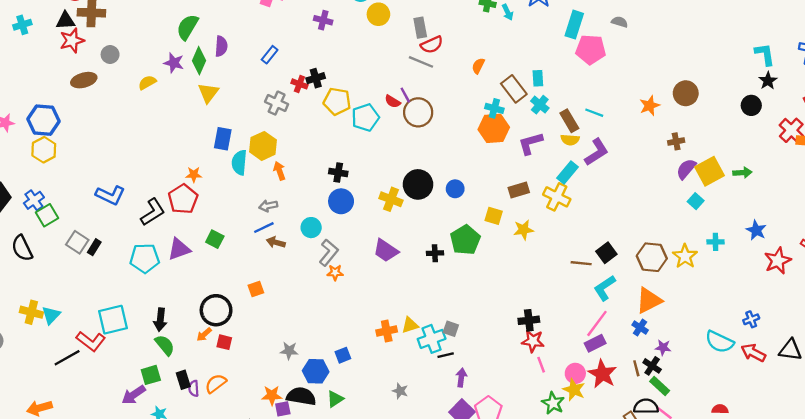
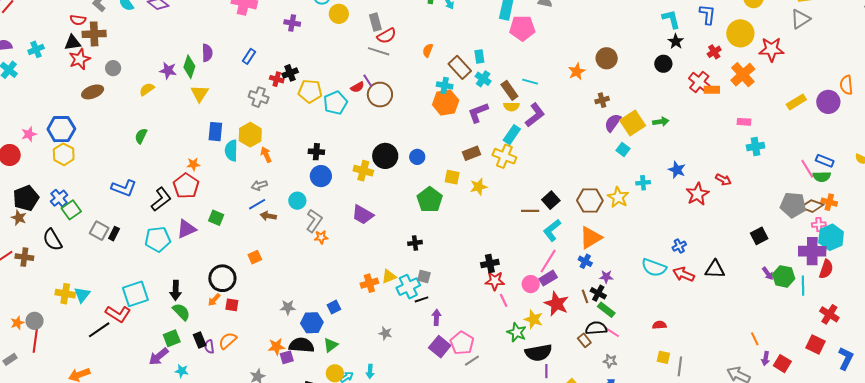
green semicircle: (187, 27) -> (141, 136), moved, size x0.7
red semicircle: (393, 101) -> (357, 87), turned -56
black cross: (435, 253) -> (415, 243), moved
pink circle: (575, 373) -> (531, 284), moved

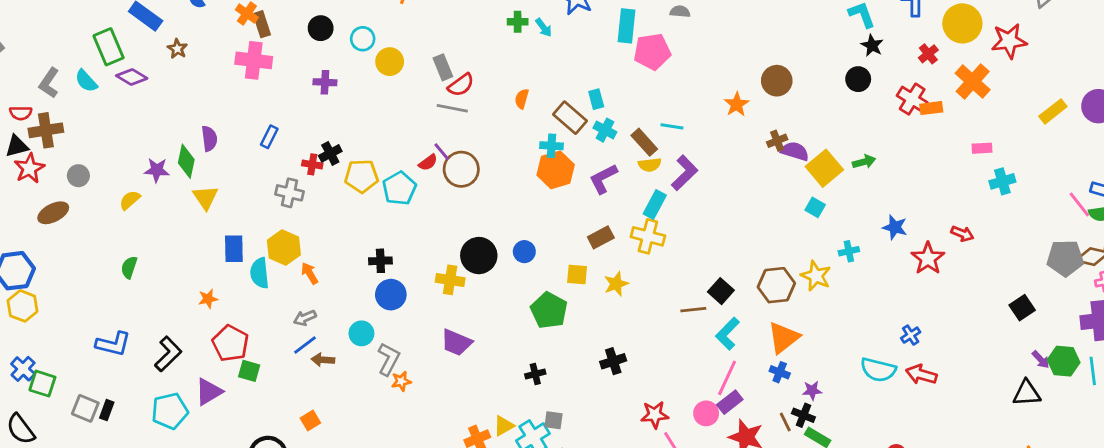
purple semicircle: (613, 123) -> (795, 151), moved, turned 78
red pentagon: (186, 186) -> (230, 343), moved
green square: (71, 210) -> (42, 384), turned -30
black cross: (490, 264) -> (613, 361), moved
black triangle: (715, 269) -> (1027, 393), moved

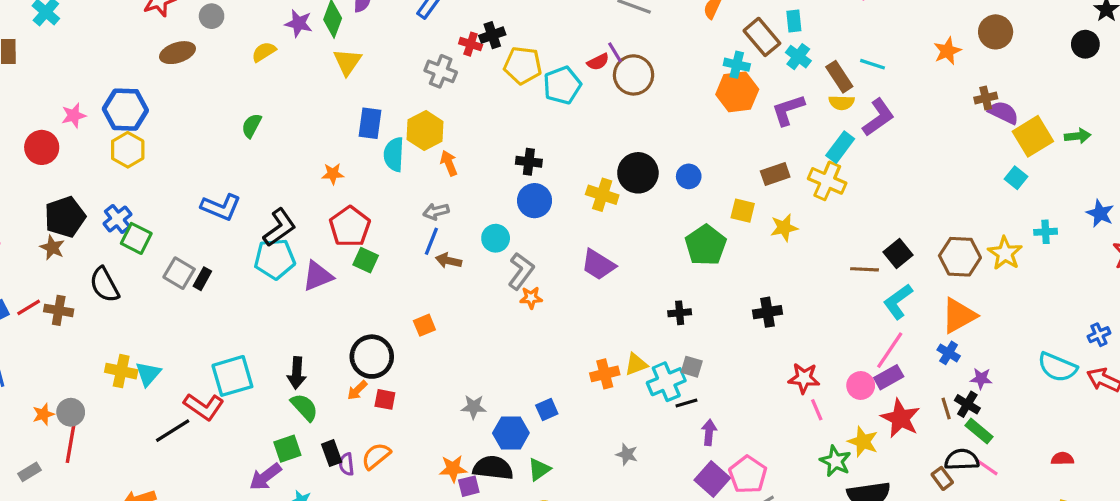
blue line: (305, 345) -> (431, 241), turned -40
cyan pentagon: (170, 411) -> (275, 259), moved

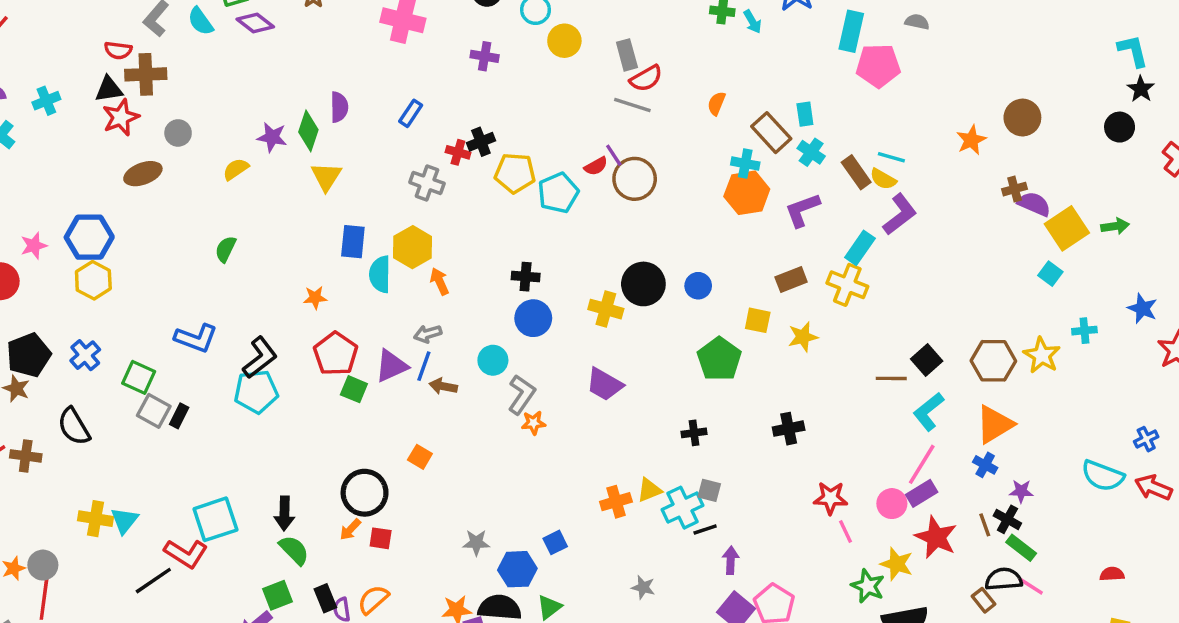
yellow semicircle: (842, 102) -> (883, 179), moved, turned 30
green square: (136, 238) -> (139, 377), moved
purple triangle: (318, 276) -> (391, 366), moved
orange square: (424, 325) -> (420, 457), turned -35

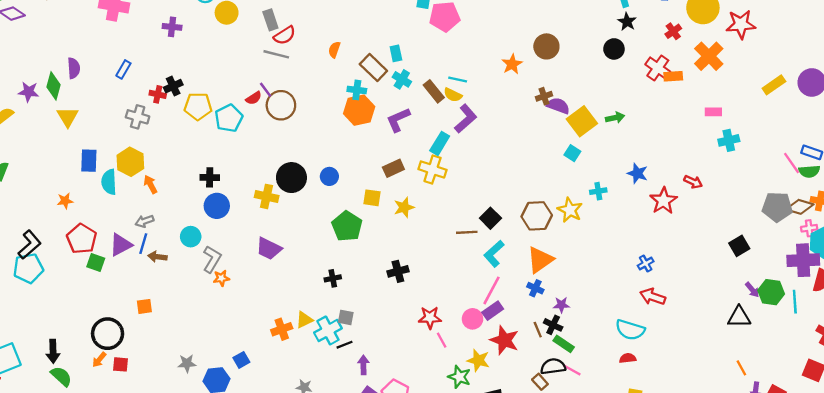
orange square: (420, 457) -> (144, 306), turned -35
cyan semicircle: (1103, 476) -> (630, 330), moved

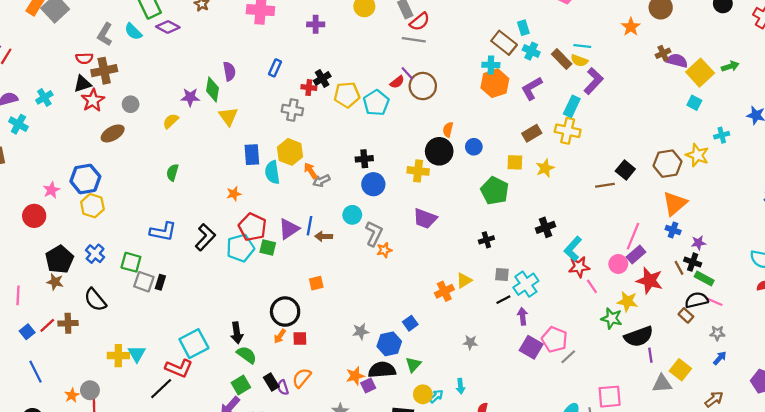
orange semicircle: (334, 50) -> (448, 130), moved
gray arrow: (144, 221) -> (321, 181), moved
cyan L-shape: (494, 254) -> (573, 249), moved
cyan pentagon: (28, 268) -> (240, 248), moved
cyan cross: (328, 330) -> (526, 284), moved

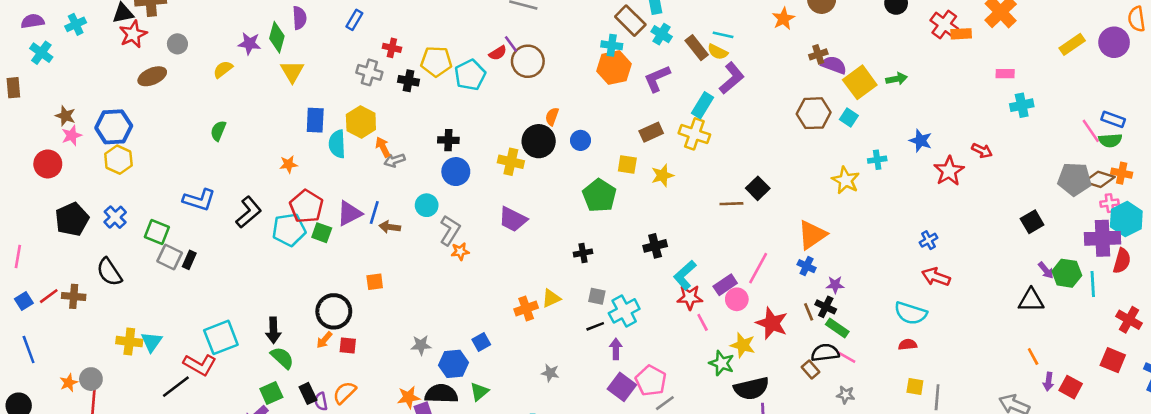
black cross: (322, 79) -> (409, 81), moved, turned 35
brown hexagon: (667, 164) -> (814, 113), moved
purple rectangle: (636, 255) -> (725, 285), moved
brown star: (55, 282) -> (65, 116), moved

